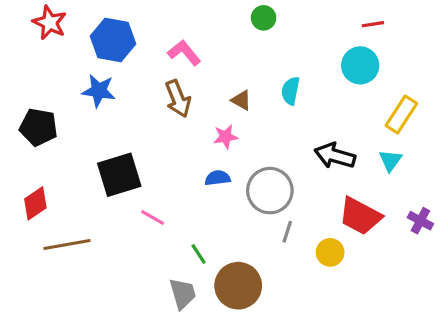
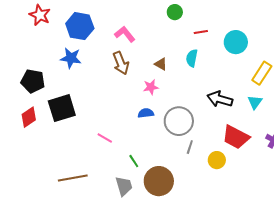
red line: (373, 24) -> (201, 32), moved
black square: (119, 175) -> (62, 108), moved
red diamond: (35, 203) -> (29, 117), moved
brown line: (67, 244) -> (73, 178), moved

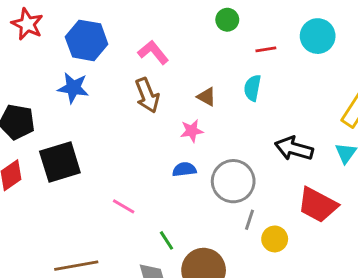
cyan circle: (236, 42) -> (318, 36), moved
yellow circle: (217, 160) -> (275, 239), moved

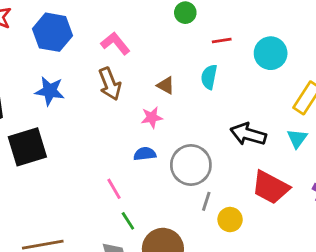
cyan circle: (318, 36) -> (271, 53), moved
blue star: (73, 88) -> (50, 91), moved
pink line: (124, 206) -> (114, 189), moved, turned 30

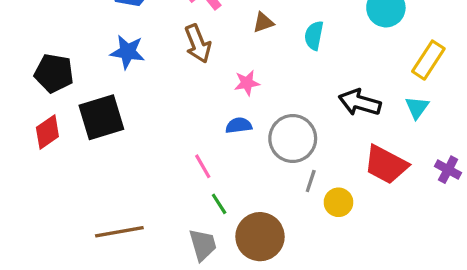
brown triangle: (166, 85) -> (263, 22), moved, turned -48

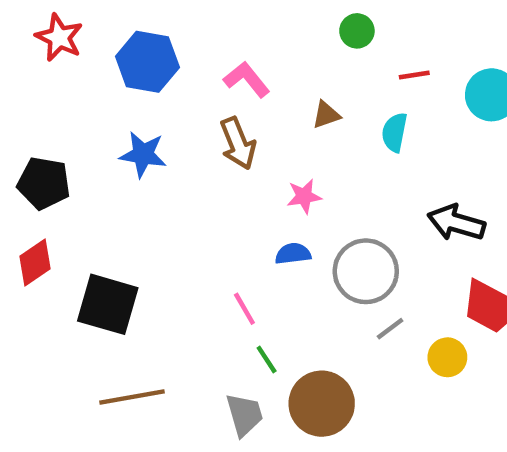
black square: (101, 117) -> (108, 304), moved, turned 33
gray line: (311, 181) -> (390, 329), turned 35
yellow circle: (338, 202) -> (447, 357), moved

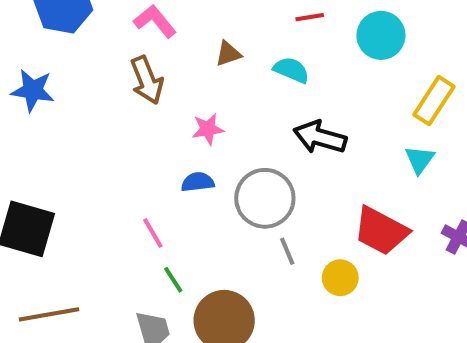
cyan semicircle: (394, 132) -> (291, 70), turned 102
blue star: (143, 154) -> (33, 90), moved
black arrow: (456, 223) -> (320, 137), moved
gray line: (390, 329) -> (287, 251), turned -76

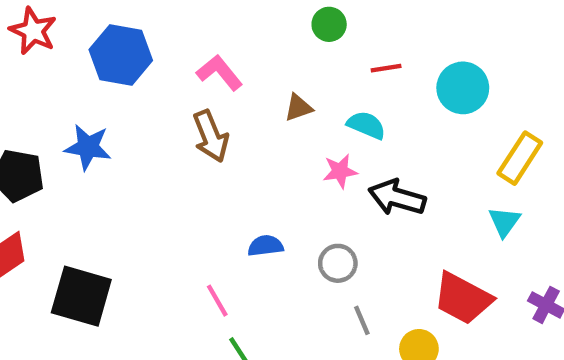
pink star: (208, 129) -> (340, 171), moved
gray circle: (265, 198) -> (338, 263), size x0.6

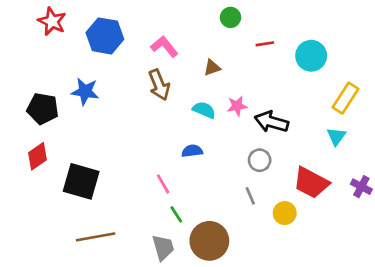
cyan semicircle: (366, 125) -> (204, 110), moved
gray circle: (338, 263) -> (260, 160), moved

